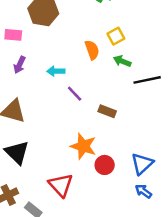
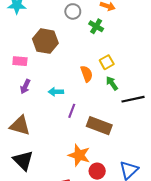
green arrow: (122, 61) -> (112, 83), turned 32
purple line: (75, 94) -> (72, 111), turned 64
brown rectangle: (107, 111) -> (99, 126), size x1.6

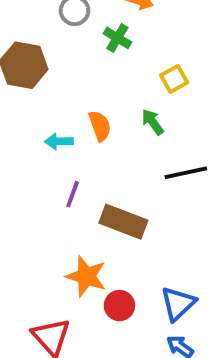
yellow square: (107, 62) -> (174, 79), moved
green arrow: (112, 83) -> (153, 122), moved
cyan arrow: (56, 92) -> (59, 141), moved

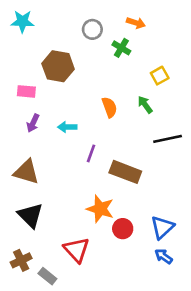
cyan arrow: (59, 141) -> (67, 127), moved

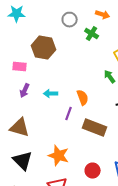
orange semicircle: (109, 107) -> (83, 98), moved
orange star: (100, 209) -> (59, 156), moved

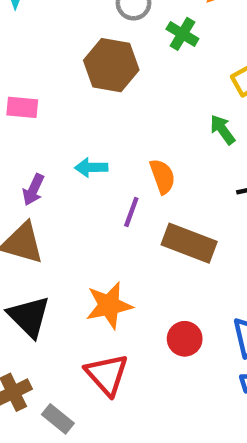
brown hexagon: (44, 48) -> (111, 65), moved
purple arrow: (25, 91) -> (33, 190), moved
orange star: (59, 156) -> (109, 305), turned -30

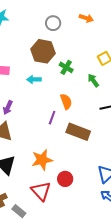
green cross: (182, 34) -> (66, 67), moved
cyan arrow: (91, 167) -> (34, 79), moved
red circle: (185, 339) -> (65, 179), moved

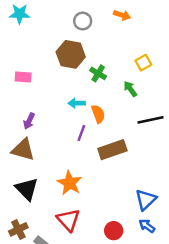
cyan arrow: (34, 79) -> (77, 103), moved
brown rectangle: (78, 132) -> (112, 150), turned -40
orange star: (42, 160) -> (70, 183), turned -30
red circle: (65, 179) -> (114, 231), moved

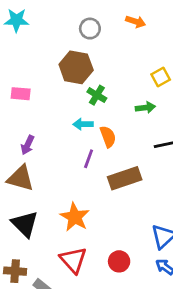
green cross: (98, 73) -> (97, 95), moved
green arrow: (130, 89) -> (145, 108), turned 119
brown cross: (18, 229) -> (15, 271), turned 30
red circle: (114, 231) -> (119, 261), moved

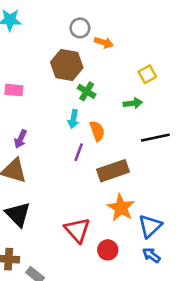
orange arrow: (136, 22) -> (104, 42), moved
cyan arrow: (83, 124) -> (73, 119), turned -78
orange star: (75, 217) -> (121, 208), moved
red triangle: (73, 260) -> (77, 230), moved

